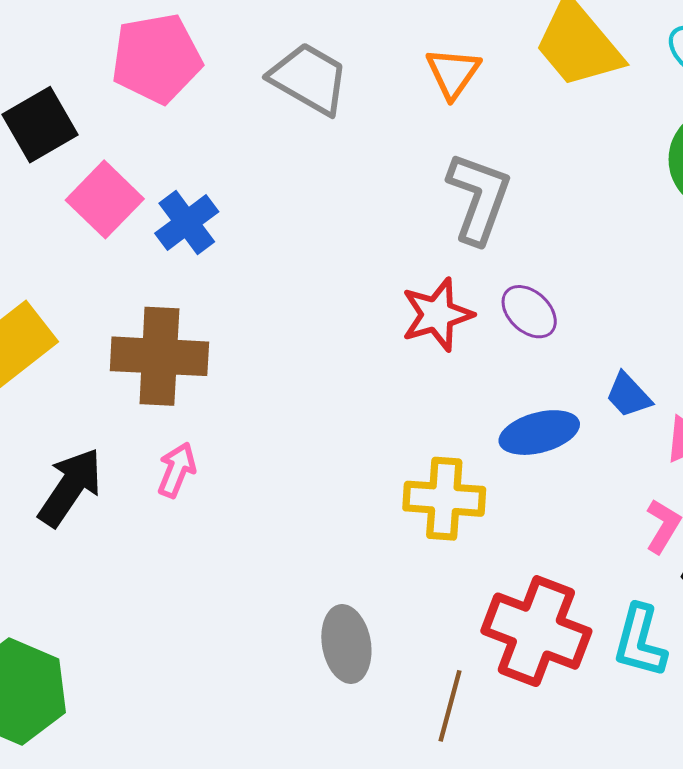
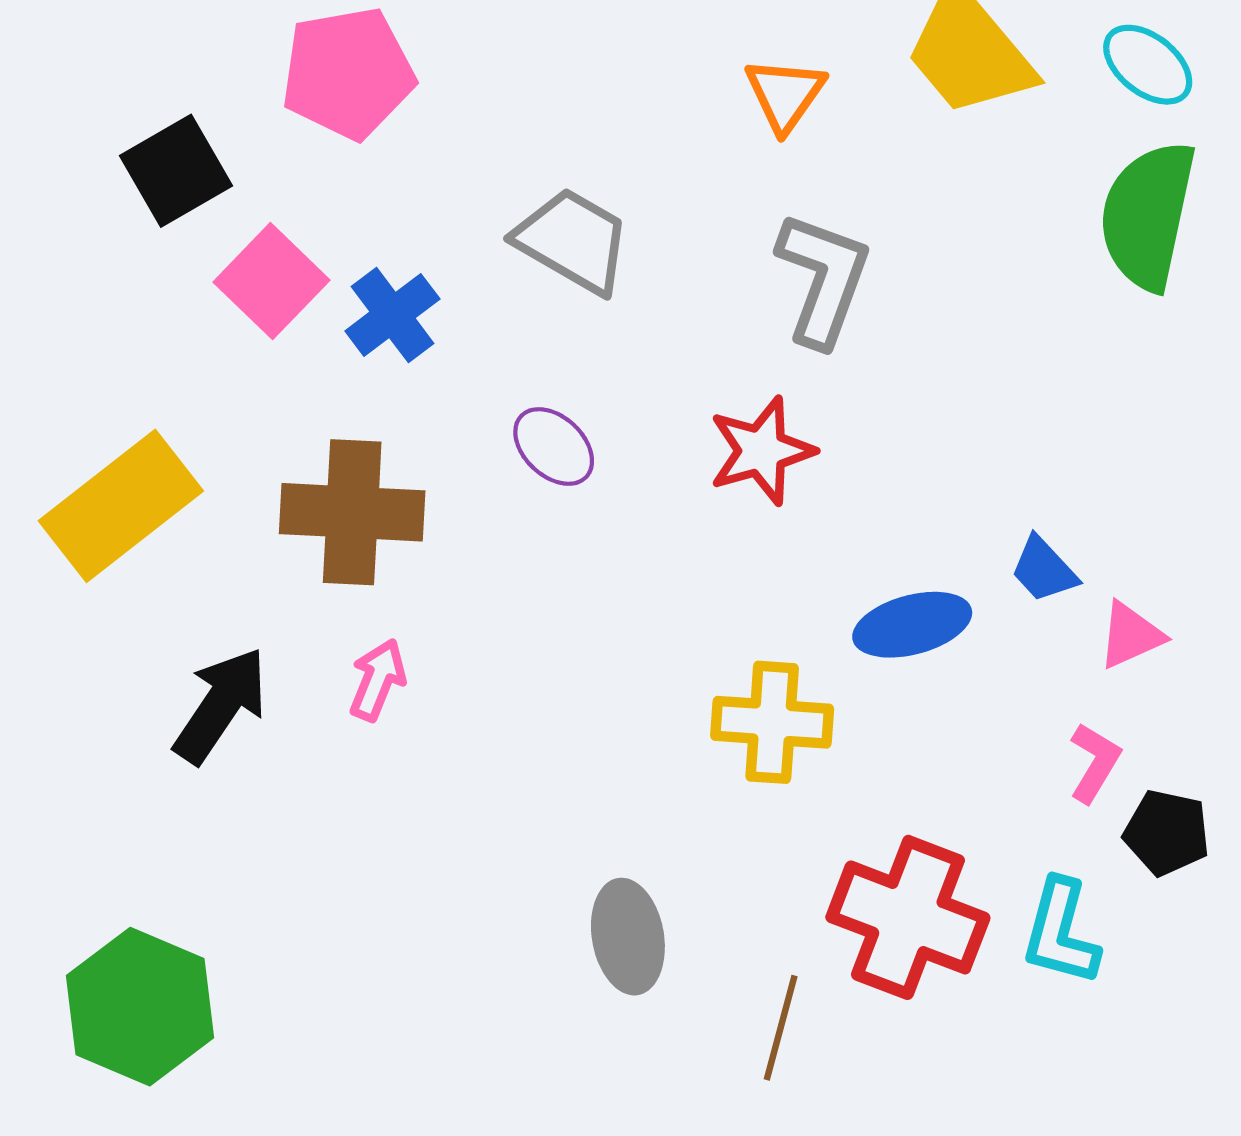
gray trapezoid: (309, 79) -> (573, 241), moved
purple ellipse: (529, 312) -> (554, 447), moved

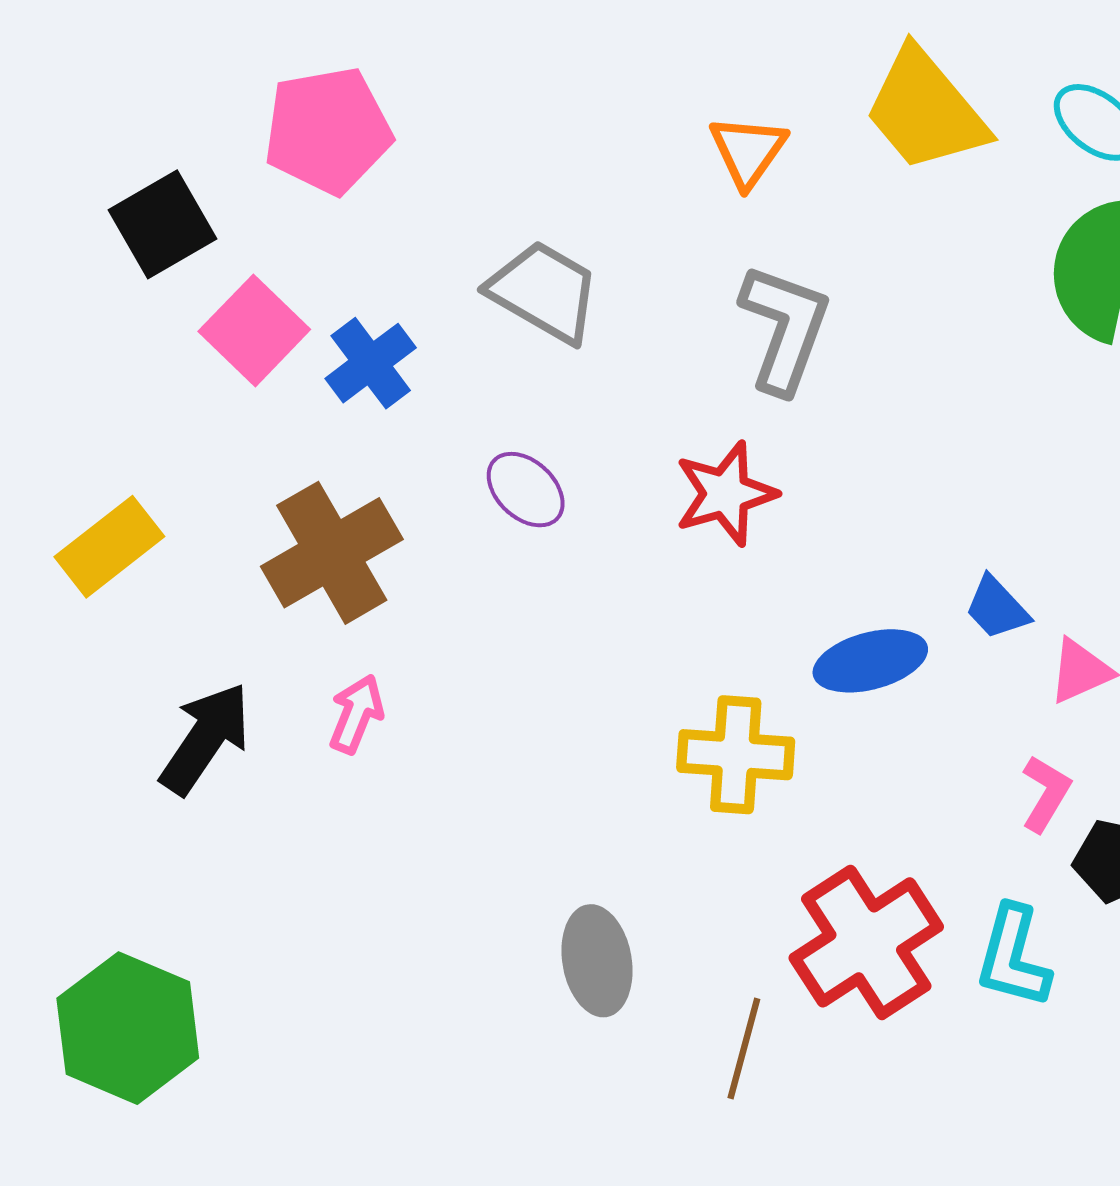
yellow rectangle: (121, 506) -> (109, 547), size x0.7
brown cross: (352, 512) -> (332, 553), turned -33
red cross: (908, 917) -> (866, 942), turned 36

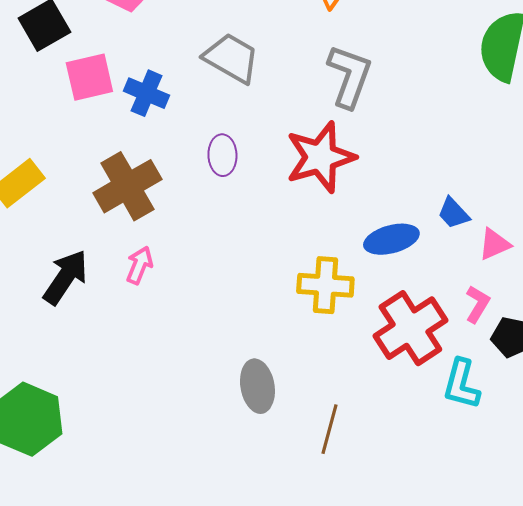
pink square: (254, 330) -> (89, 77), turned 33
blue cross: (371, 363) -> (146, 93), turned -30
purple ellipse: (526, 490) -> (222, 155), turned 45
red star: (726, 494) -> (320, 157), size x1.4
red cross: (866, 942) -> (410, 328), moved

